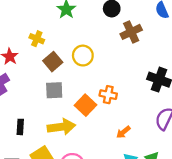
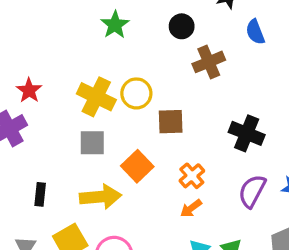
yellow cross: (37, 39) -> (96, 97), moved, size x1.6
brown square: (53, 62) -> (171, 122), moved, turned 36
orange cross: (108, 95) -> (192, 176), moved, turned 35

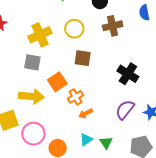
yellow circle: (136, 93) -> (74, 29), moved
yellow cross: (96, 97) -> (40, 35), turned 30
orange cross: (192, 176) -> (76, 97), moved

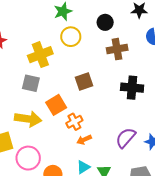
yellow circle: (74, 29) -> (71, 37), moved
brown square: (83, 58) -> (84, 81), turned -30
black cross: (128, 74) -> (132, 88), moved, turned -30

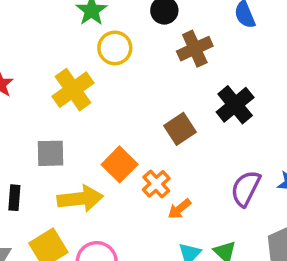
brown square: (84, 81) -> (180, 129), moved
gray square: (31, 83) -> (50, 153), moved
black cross: (132, 88) -> (235, 105), turned -30

